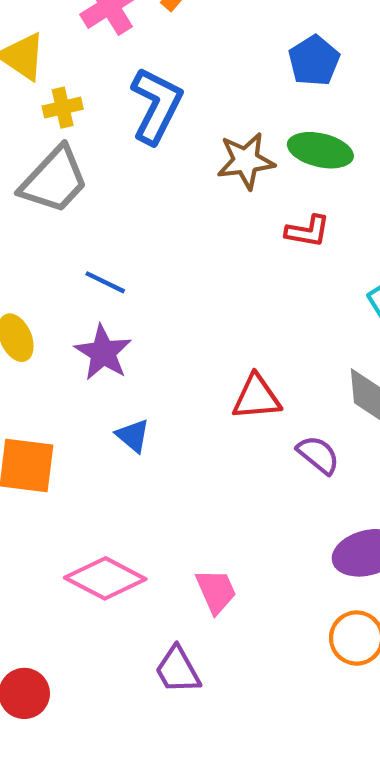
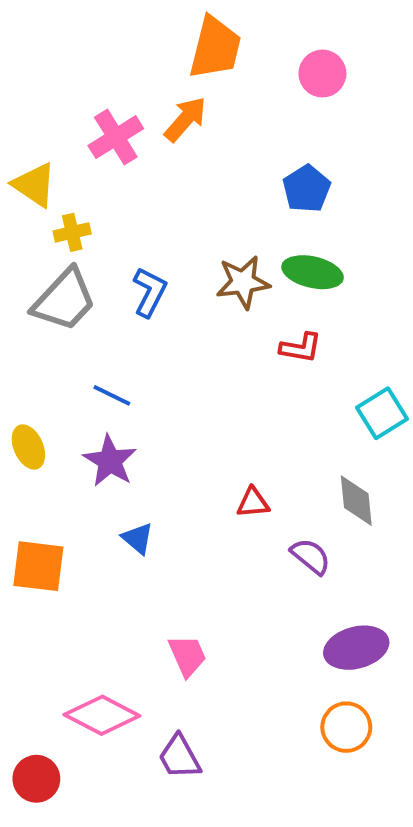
blue L-shape: (156, 105) -> (150, 292), moved, size x0.7
red triangle: (256, 397) -> (253, 503), size x0.7
pink diamond: (105, 578) -> (102, 715), moved
pink trapezoid: (216, 591) -> (187, 656), moved

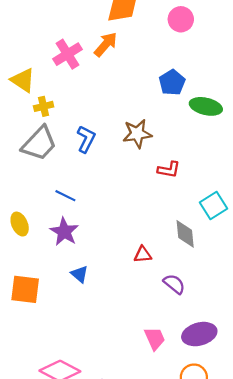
green ellipse: (313, 272) -> (206, 106), moved
gray diamond: (356, 501) -> (185, 234), moved
pink trapezoid: (187, 656) -> (155, 338), moved

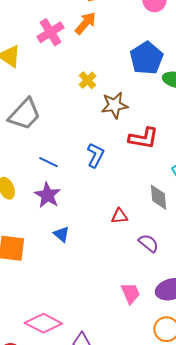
blue pentagon: (172, 82) -> (146, 58), size x1.4
yellow cross: (44, 106) -> (87, 80), moved, turned -30
blue L-shape: (86, 139) -> (95, 155), moved
red L-shape: (169, 170) -> (143, 138), size x1.4

